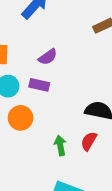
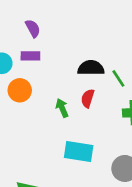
purple semicircle: (48, 57) -> (33, 28), turned -72

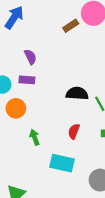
red semicircle: (88, 98) -> (74, 131), moved
green arrow: (62, 108) -> (35, 137), moved

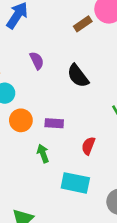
purple rectangle: (27, 80) -> (54, 123), moved
black semicircle: (77, 93) -> (78, 76), moved, turned -130

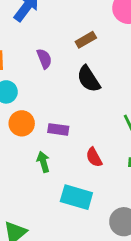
brown rectangle: (83, 24) -> (86, 40), moved
red semicircle: (88, 146) -> (94, 157), turned -54

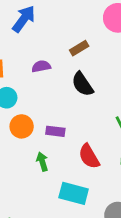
purple semicircle: (44, 59) -> (41, 66), turned -78
red semicircle: (94, 157) -> (89, 156), size x1.4

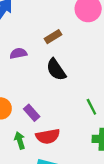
purple rectangle: (55, 131) -> (32, 113), turned 42
red semicircle: (89, 156) -> (48, 136), moved, turned -70

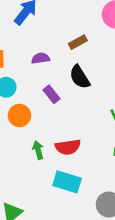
purple rectangle: (32, 113) -> (51, 94), moved

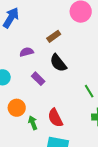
orange circle: (19, 115) -> (17, 108), moved
red semicircle: (68, 147) -> (55, 118), turned 78

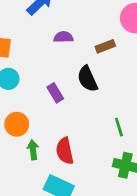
brown rectangle: (54, 36) -> (105, 46), moved
purple semicircle: (26, 52) -> (63, 37), moved

